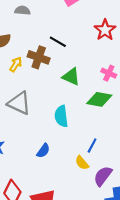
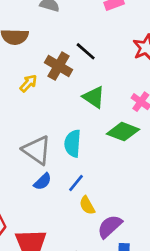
yellow arrow: (16, 64) -> (28, 83), moved
gray triangle: (19, 103) -> (37, 150), moved
blue line: (92, 145) -> (76, 183), moved

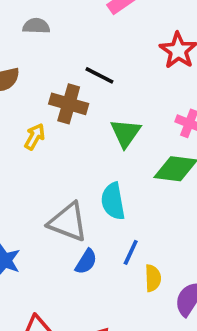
green triangle: (94, 97) -> (126, 133), turned 45
yellow semicircle: (87, 205) -> (153, 278), turned -138

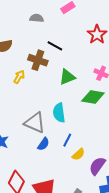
gray semicircle: (36, 26) -> (37, 18), moved
green triangle: (126, 133) -> (67, 77), turned 30
yellow semicircle: (153, 278) -> (78, 154), turned 48

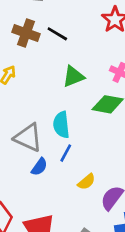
brown cross: (38, 60) -> (26, 33), moved
blue line: (67, 140) -> (66, 153), moved

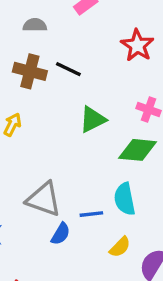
cyan semicircle: (61, 125) -> (125, 199), moved
blue line: (66, 153) -> (91, 214), turned 60

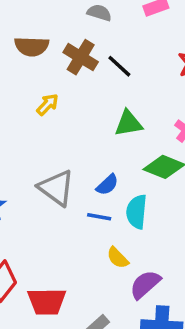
blue semicircle: (61, 234) -> (107, 185), moved
yellow semicircle: (120, 247) -> (118, 258), turned 75

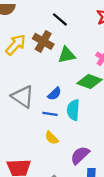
brown cross: (81, 57) -> (43, 41), moved
yellow arrow: (48, 105) -> (16, 45), size x1.5
yellow semicircle: (118, 258) -> (52, 138), moved

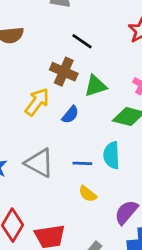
yellow arrow: (16, 45) -> (37, 102), moved
blue semicircle: (55, 94) -> (70, 115), moved
gray triangle: (23, 97) -> (39, 163), moved

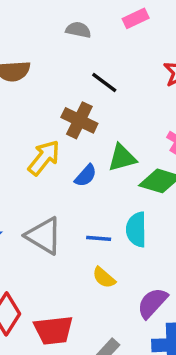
green triangle: (96, 86) -> (122, 158), moved

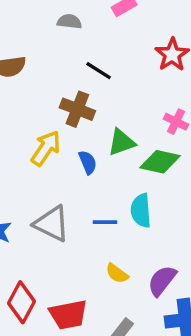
blue semicircle: (86, 176) -> (88, 162), turned -60
yellow semicircle: (104, 278) -> (117, 273), moved

